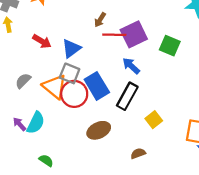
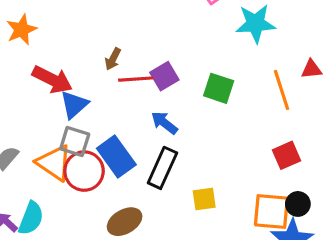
purple square: (134, 34) -> (164, 76), size x0.7
red arrow: (42, 41) -> (52, 80), moved, size x1.4
yellow square: (154, 120) -> (204, 199), turned 35

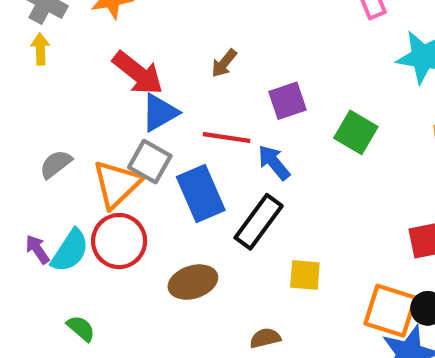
red line: (136, 79) -> (227, 138), moved
orange triangle: (54, 163) -> (117, 184), turned 30
red circle: (84, 171) -> (119, 241), moved

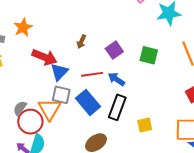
red circle: (119, 241) -> (30, 122), moved

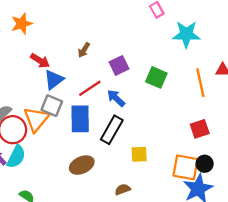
red arrow: (45, 57) -> (40, 61), size x0.7
red line: (92, 74) -> (90, 88), turned -35
blue rectangle: (88, 102) -> (80, 119), turned 30

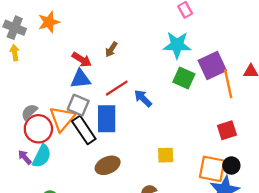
cyan star: (186, 34) -> (177, 45), moved
red arrow: (40, 61) -> (82, 60), moved
purple square: (119, 65) -> (212, 66), moved, size x1.4
blue triangle: (54, 80) -> (81, 79), turned 30
black rectangle: (112, 130) -> (84, 130), moved, turned -64

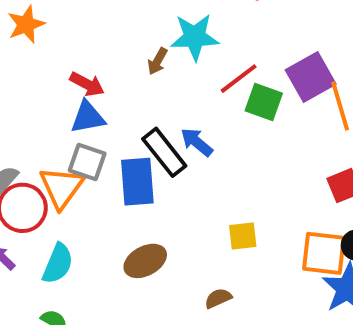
cyan star: (177, 45) -> (195, 37), moved
brown arrow: (111, 49) -> (157, 61), moved
red line: (117, 88) -> (239, 79), moved
black rectangle: (84, 130) -> (164, 152), moved
cyan semicircle: (42, 156) -> (58, 264), moved

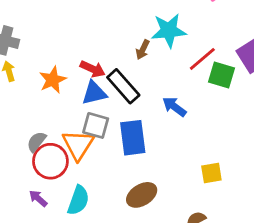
orange star: (26, 24) -> (53, 80), moved
black rectangle: (164, 152) -> (123, 86), moved

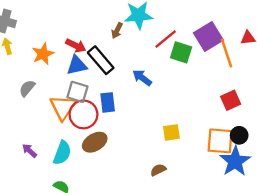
blue rectangle: (133, 138) -> (108, 102), size x0.7
gray semicircle: (37, 142) -> (27, 88), moved
red circle: (50, 161) -> (83, 114), moved
brown ellipse: (142, 195) -> (95, 142), moved

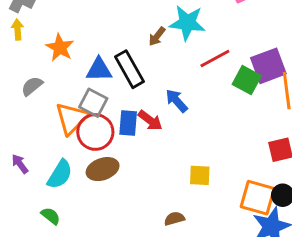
red arrow: (76, 46) -> (150, 120), moved
green square: (181, 52) -> (247, 80), moved
orange star: (43, 54) -> (60, 48), turned -30

